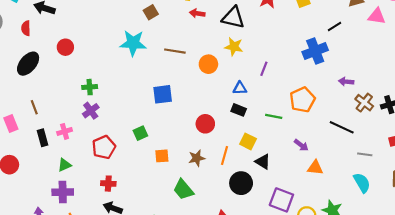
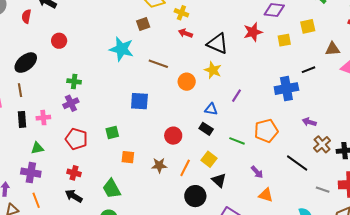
black ellipse: (28, 64) -> (26, 63), moved
red pentagon: (104, 147) -> (76, 139), turned 30
gray line: (365, 154) -> (323, 190), moved
green trapezoid: (183, 190) -> (112, 189), moved

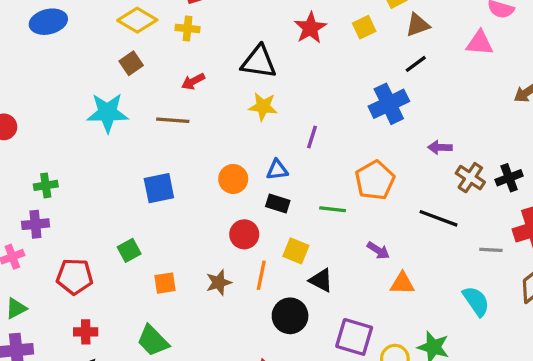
red arrow: (185, 33) -> (193, 81), moved, turned -32
brown triangle: (333, 49) -> (418, 25), moved
orange circle: (187, 82) -> (233, 179), moved
purple cross: (71, 103) -> (35, 224), moved, turned 35
red circle: (173, 136) -> (244, 234), moved

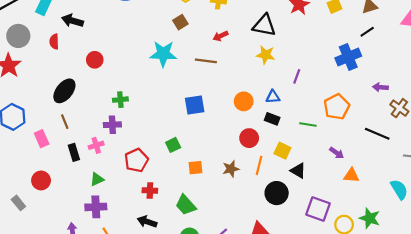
red pentagon: (75, 277) -> (136, 160), turned -30
red cross: (86, 332) -> (150, 191), moved

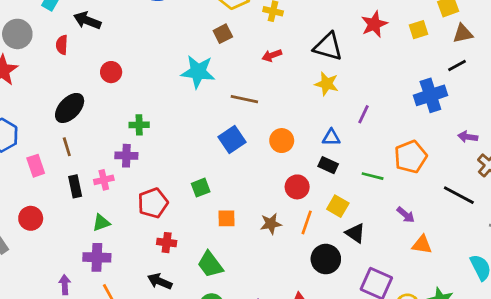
brown line: (206, 61) -> (244, 99), moved
orange circle: (244, 101) -> (282, 141), moved
blue square: (195, 105) -> (232, 140), turned -30

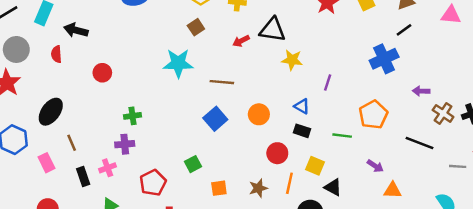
black triangle: (328, 47) -> (273, 30), moved
black ellipse: (70, 108) -> (51, 112), moved
blue triangle: (331, 137) -> (302, 106), turned 35

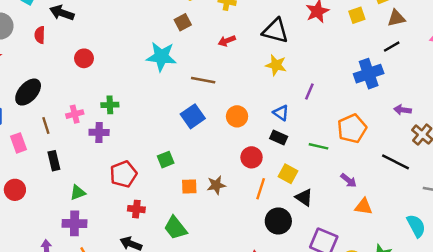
black triangle: (273, 30) -> (275, 31), moved
pink cross: (108, 168) -> (75, 114), moved
brown star: (258, 188) -> (216, 185), moved

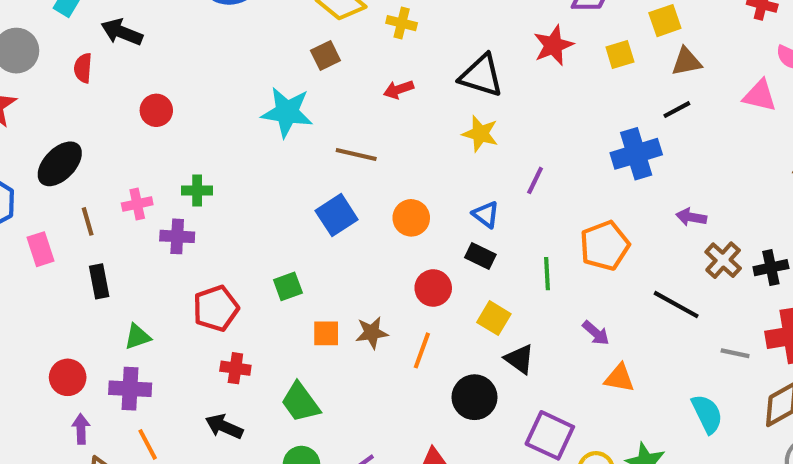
green line: (318, 146) -> (547, 274), turned 72
orange line: (261, 189) -> (422, 350), moved
red circle: (15, 190) -> (68, 377), moved

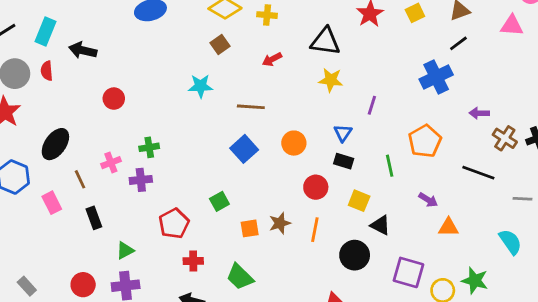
red semicircle: (83, 68) -> (47, 71), moved
cyan star: (287, 112) -> (201, 86), size x0.7
blue triangle: (486, 214) -> (343, 133), turned 36

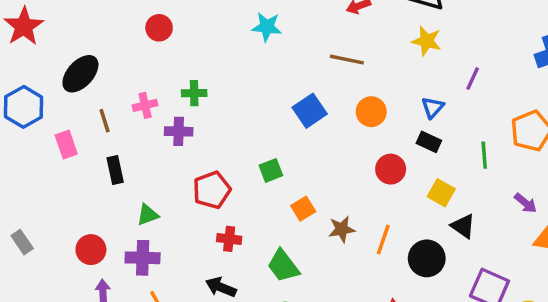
brown line: (251, 107) -> (347, 60), moved
brown star: (280, 223) -> (342, 229), moved
orange square: (250, 228) -> (303, 209), turned -30
orange line: (315, 230) -> (383, 240), moved

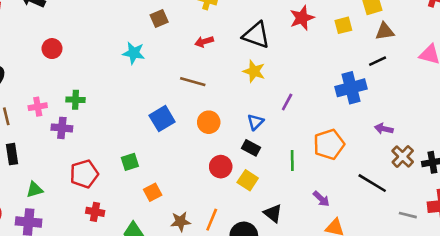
yellow square: (441, 193) -> (248, 180), moved
brown star: (342, 229) -> (180, 222), moved

